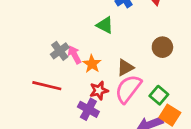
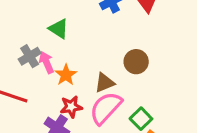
green triangle: (105, 25) -> (59, 29), moved
brown circle: (162, 47) -> (136, 62), moved

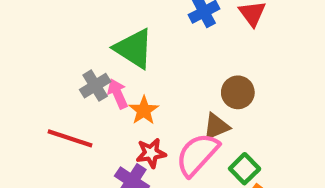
green triangle: (59, 29) -> (134, 49), size x1.5
brown triangle: (105, 83) -> (216, 127), moved

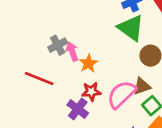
green triangle: (134, 49) -> (131, 28), moved
brown triangle: (216, 127) -> (142, 86), moved

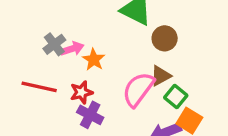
pink arrow: (72, 51) -> (72, 49), turned 102
red star: (91, 92) -> (81, 92), moved

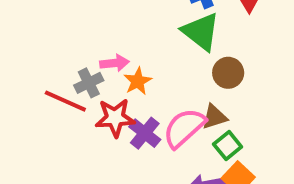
gray cross: (54, 44) -> (89, 83), moved
red star: (81, 92) -> (115, 118), size x1.4
purple cross: (90, 115) -> (145, 133), moved

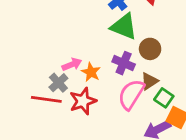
purple cross: (145, 133) -> (124, 63), moved

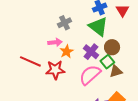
brown triangle: (149, 81) -> (116, 71), moved
gray cross: (58, 83) -> (65, 23), moved
green square: (164, 98) -> (107, 62), moved

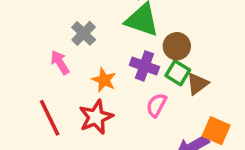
pink arrow: (55, 42) -> (60, 62), moved, turned -96
red line: (30, 61) -> (50, 118), turned 60
pink semicircle: (90, 75) -> (156, 105), size x0.6

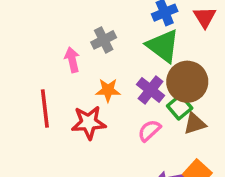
brown circle: (177, 46) -> (187, 82), size x1.5
orange star: (104, 80) -> (108, 90), turned 30

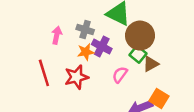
gray cross: (104, 40) -> (85, 30), moved, turned -35
pink arrow: (72, 60) -> (57, 35), turned 35
purple cross: (151, 90) -> (102, 46), moved

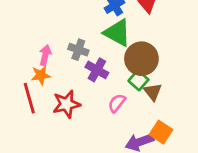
orange star: (86, 52) -> (41, 75), moved
brown triangle: (151, 64) -> (153, 92), turned -42

